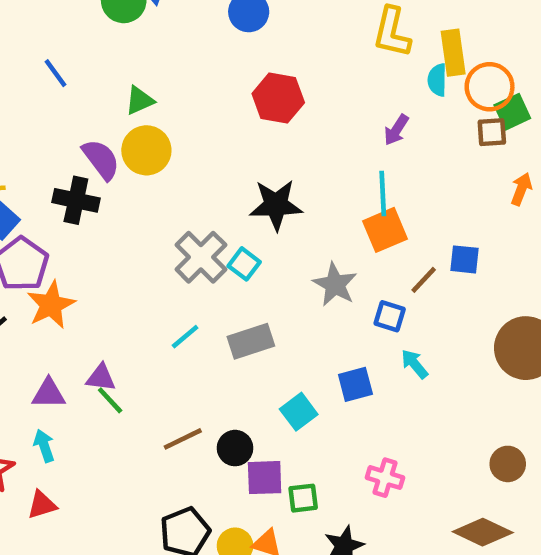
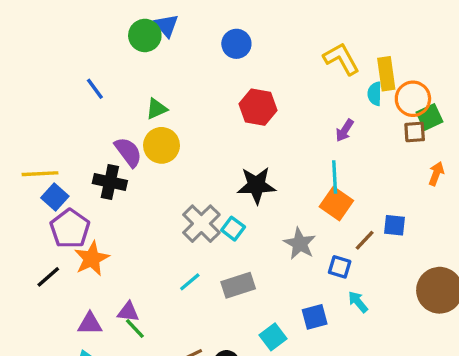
yellow L-shape: (392, 32) -> (341, 59), turned 138
orange square: (385, 230) -> (336, 204), turned -32

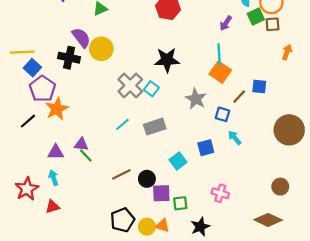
green square: (430, 117) -> (256, 17), moved
yellow circle: (162, 145) -> (101, 49), moved

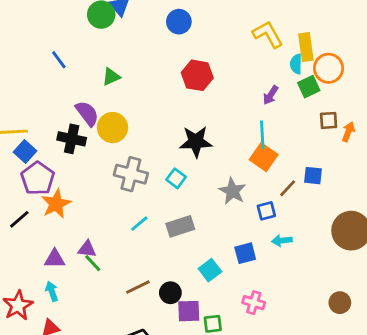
brown square: (273, 24) -> (329, 120), moved
gray cross: (130, 85) -> (131, 174), moved, turned -30
blue square: (222, 114) -> (266, 211), turned -32
cyan arrow: (235, 138) -> (282, 240), turned -56
pink cross: (220, 193) -> (254, 303), moved

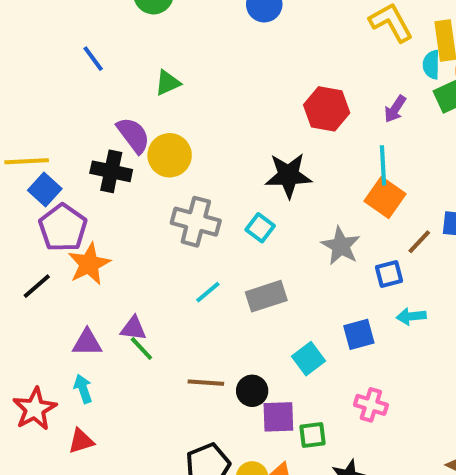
red hexagon: (197, 75) -> (327, 109), moved
brown line: (138, 287) -> (206, 383), turned 30

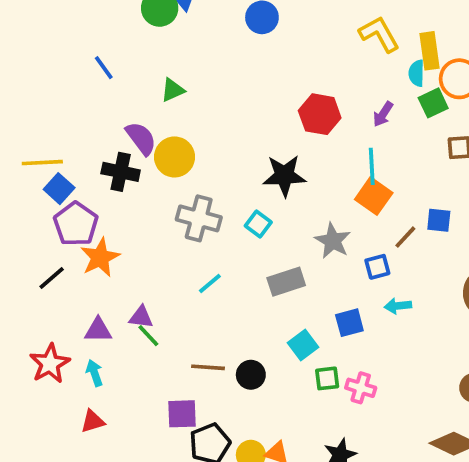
gray rectangle: (266, 296) -> (286, 282), moved
red star: (35, 409) -> (50, 364), moved
purple square: (278, 417) -> (182, 414), moved
green square: (313, 435) -> (327, 378), moved

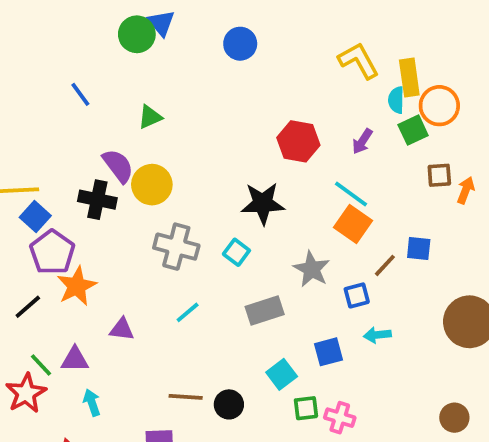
cyan line: (372, 166) -> (351, 194), turned -51
purple triangle: (141, 317) -> (122, 329), moved
green line: (148, 336) -> (41, 365), moved
cyan arrow: (94, 373) -> (92, 403), moved

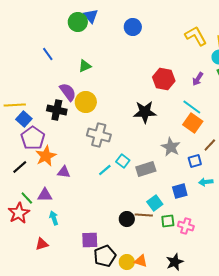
cyan square: (236, 252) -> (123, 161), moved
purple triangle: (122, 329) -> (64, 172), moved
brown line: (186, 397) -> (144, 215), moved

